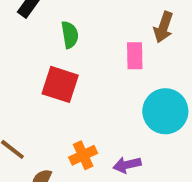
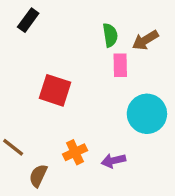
brown arrow: (163, 27) -> (145, 40), turned 40
green semicircle: (70, 35) -> (110, 35), moved

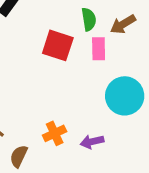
red square: (55, 90) -> (58, 45), moved

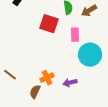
pink rectangle: (99, 49) -> (75, 35), moved
brown semicircle: (19, 156) -> (35, 92), moved

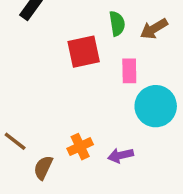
red square: (49, 24) -> (84, 52), turned -30
brown semicircle: (35, 92) -> (43, 168), moved

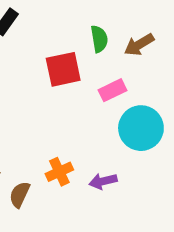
pink rectangle: (129, 71) -> (113, 90), turned 65

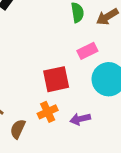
red square: (63, 69) -> (56, 79), moved

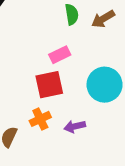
pink rectangle: (87, 51) -> (60, 55), moved

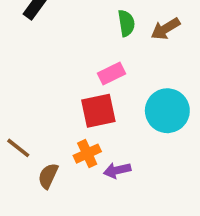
purple arrow: (75, 126) -> (117, 170), moved

